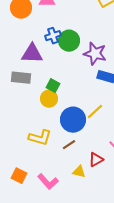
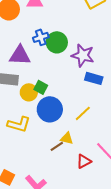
yellow circle: (49, 99) -> (29, 92), moved
blue circle: (73, 120) -> (50, 109), moved
yellow L-shape: (40, 138) -> (19, 124), moved
yellow triangle: (79, 172) -> (67, 138), moved

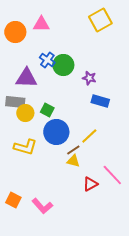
blue cross: (41, 37) -> (47, 60), turned -35
purple star: (83, 55) -> (89, 78), size x0.6
yellow circle: (29, 92) -> (25, 113), moved
brown line: (57, 146) -> (73, 150), moved

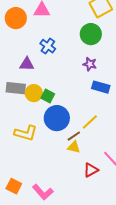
green circle: (63, 65) -> (91, 34), moved
purple triangle: (26, 78) -> (27, 64), size x0.7
yellow circle: (25, 113) -> (34, 93), moved

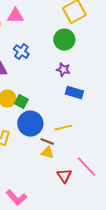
yellow line: (90, 122) -> (63, 128), turned 30
brown line: (74, 136) -> (47, 142), turned 56
red triangle: (91, 170) -> (64, 176), turned -35

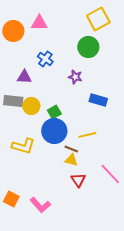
purple star: (63, 70) -> (75, 77), moved
green square: (21, 102) -> (54, 112), moved, turned 32
red triangle: (64, 176) -> (78, 180), moved

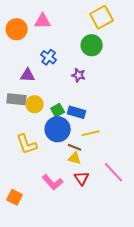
blue rectangle: (98, 100) -> (77, 112), moved
yellow L-shape: (23, 146) -> (27, 144), turned 55
pink L-shape: (40, 205) -> (53, 182), moved

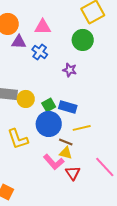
pink triangle: (43, 21) -> (43, 27), moved
purple triangle: (28, 75) -> (19, 42), moved
pink L-shape: (53, 182) -> (54, 162), moved

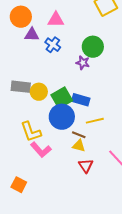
green circle: (83, 40) -> (93, 47), moved
green square: (49, 105) -> (62, 98), size x1.5
pink L-shape: (54, 162) -> (41, 150), moved

